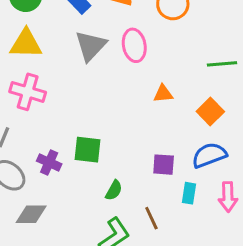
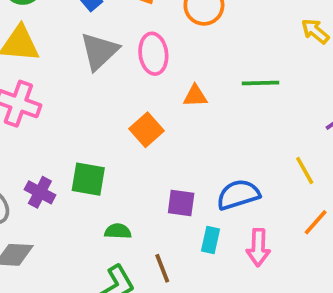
orange triangle: (163, 94) -> (195, 96), moved
orange square: (210, 112) -> (146, 130), moved
green semicircle: (114, 190) -> (118, 231), turned -120

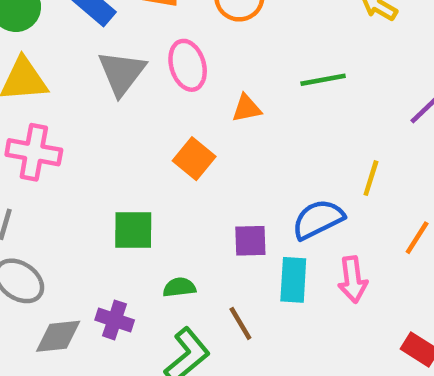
yellow line: (305, 170) -> (371, 178), moved, turned 56
purple cross: (40, 192) -> (115, 320), moved
cyan rectangle: (210, 240) -> (293, 280), size x1.4

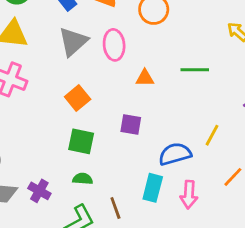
orange square: (194, 159) -> (78, 98), moved
green square: (133, 230) -> (81, 141), moved
purple square: (250, 241) -> (131, 125), moved

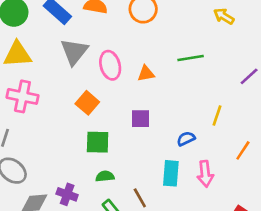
pink ellipse: (114, 45) -> (110, 65), moved
blue semicircle: (175, 154) -> (186, 139), size x0.6

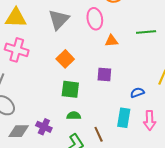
pink ellipse: (110, 65) -> (95, 19), moved

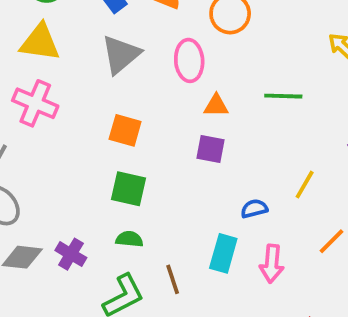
orange square: (65, 59) -> (125, 130), turned -36
purple square: (104, 74) -> (211, 149), moved

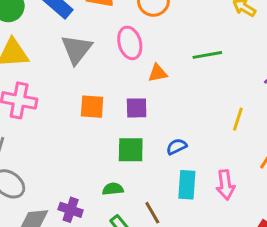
purple square: (211, 149) -> (137, 108), moved
green square: (128, 189) -> (131, 150), moved
blue semicircle: (254, 209) -> (177, 147), moved

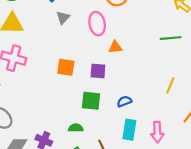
gray triangle: (77, 49) -> (63, 18), moved, size x0.6
green line: (207, 55) -> (171, 38), moved

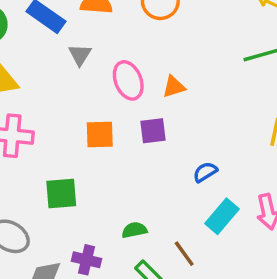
pink ellipse: (97, 24) -> (128, 80), moved
green square: (91, 101) -> (61, 193), moved
cyan rectangle: (129, 130) -> (222, 216), turned 42

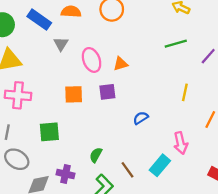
cyan rectangle: (222, 216) -> (160, 165), moved
green semicircle: (134, 230) -> (96, 155), turned -49

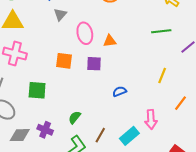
brown line: (127, 170) -> (100, 135), turned 56

